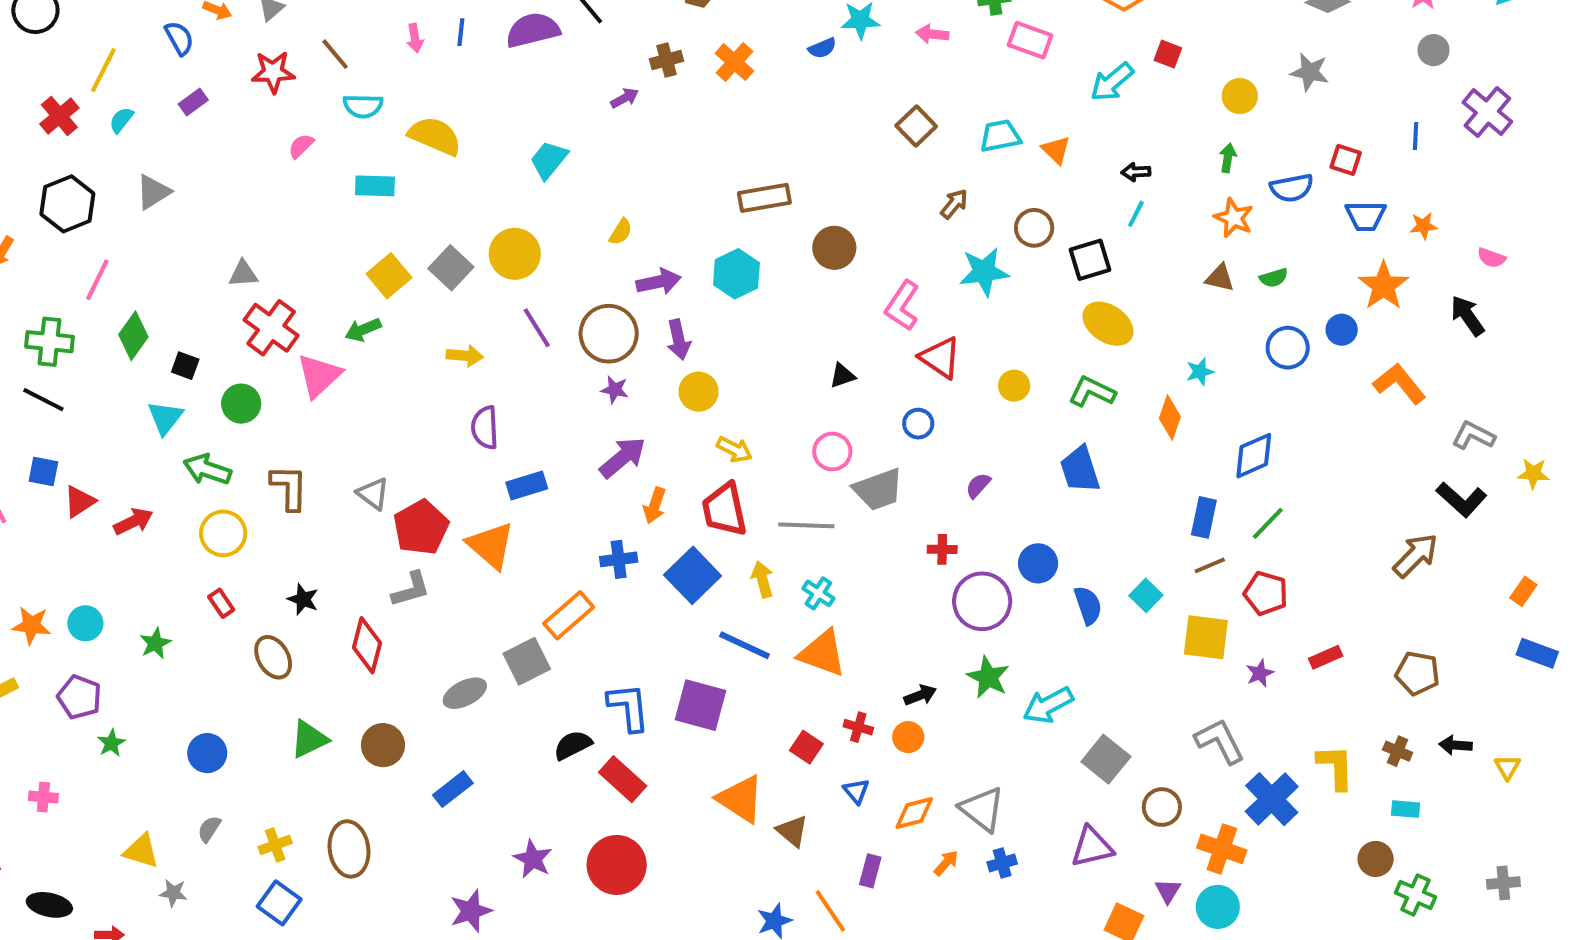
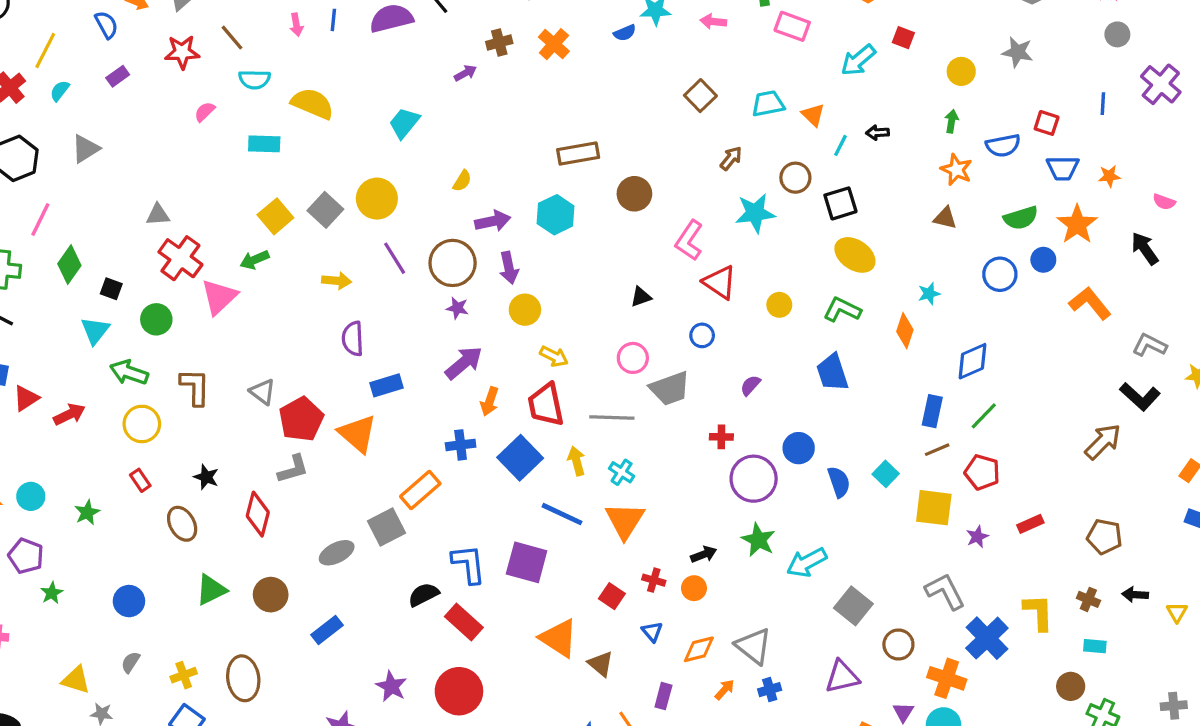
cyan line: (1136, 214) -> (840, 145), moved
green semicircle: (1274, 278) -> (1021, 218), moved, size x1.5
orange triangle: (822, 653) -> (625, 521), turned 42

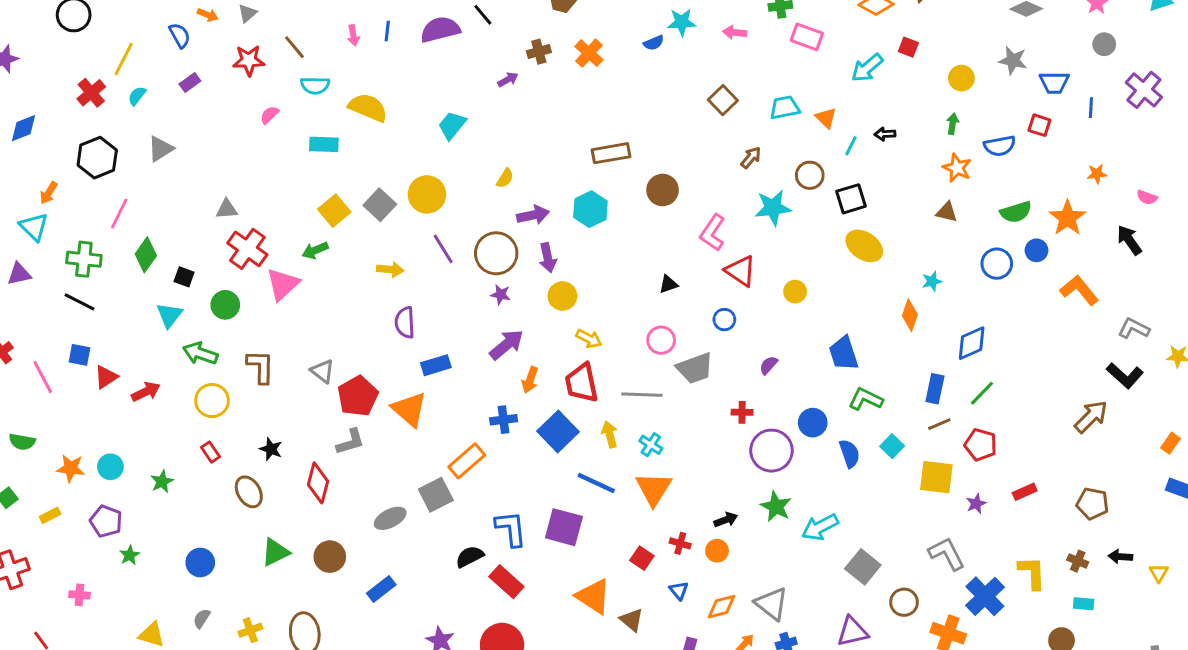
blue trapezoid: (1063, 168) -> (1054, 83), moved
green L-shape: (842, 310) -> (866, 399), moved

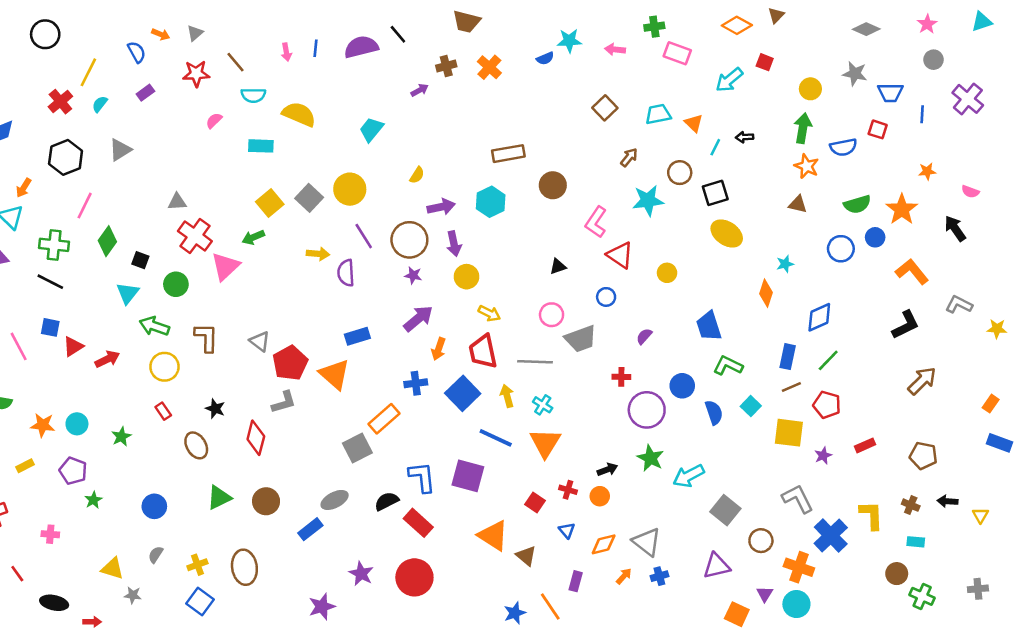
green arrow: (953, 124) -> (803, 128), size x1.6
purple semicircle: (405, 322) -> (346, 273), moved
black L-shape: (1125, 375) -> (906, 325), moved, turned -68
gray ellipse: (390, 518) -> (335, 500), moved

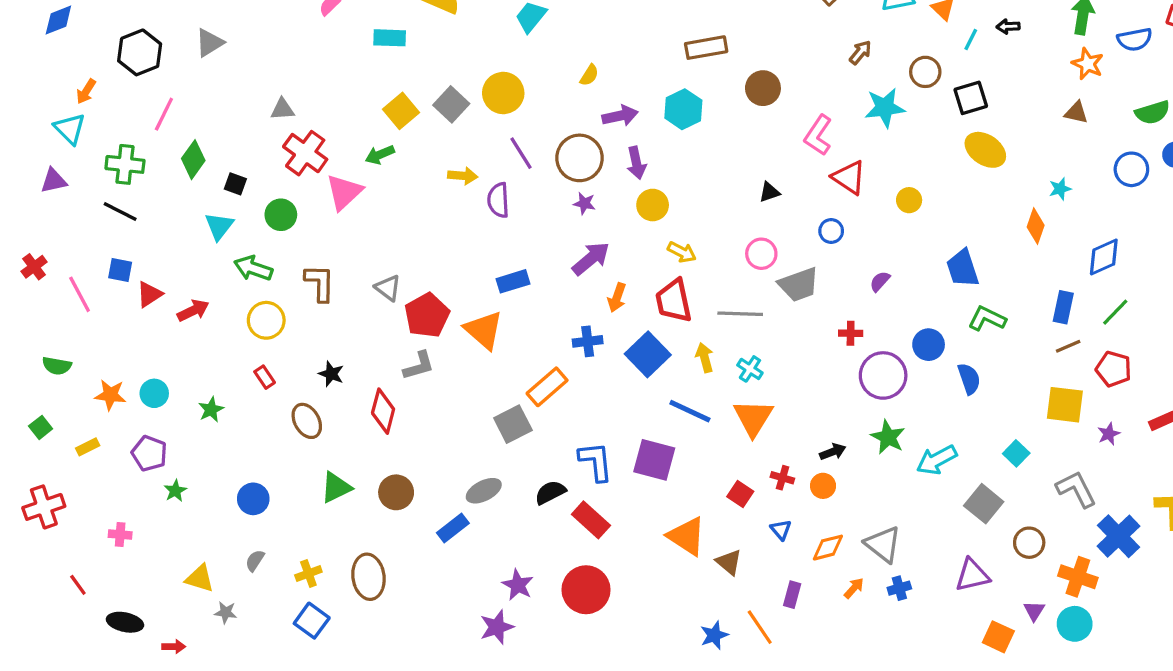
cyan square: (751, 406) -> (1016, 453), moved
purple star: (322, 607) -> (497, 627), moved

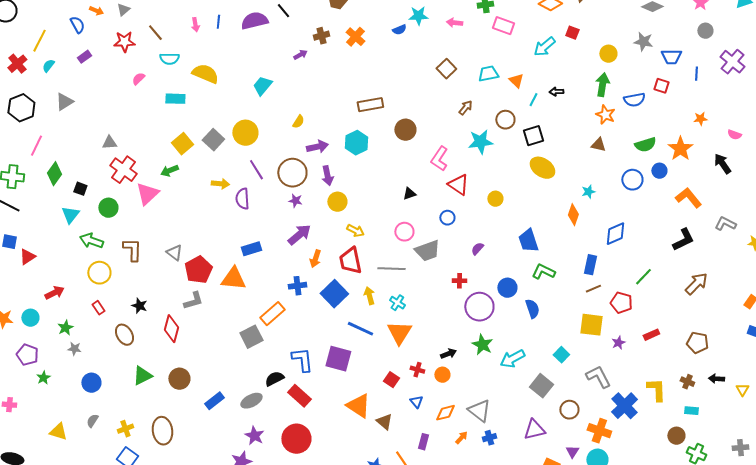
red arrow: (193, 311) -> (54, 293), moved
green line: (1115, 312) -> (643, 277), moved
orange triangle: (484, 330) -> (233, 279), turned -36
gray ellipse: (484, 491) -> (251, 401), moved
gray star: (226, 612) -> (74, 349), moved

